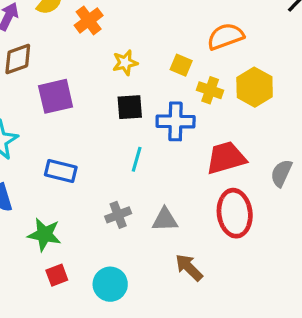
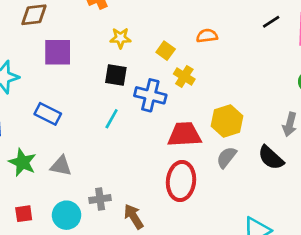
orange semicircle: (225, 36) -> (207, 36), size x0.7
yellow hexagon: (255, 87) -> (227, 121), moved
gray cross: (118, 215) -> (100, 199), moved
gray triangle: (165, 220) -> (61, 166), moved
red square: (57, 275) -> (24, 214), moved

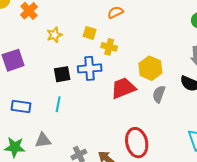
black square: (116, 75) -> (62, 74), moved
cyan line: (112, 119) -> (58, 104), moved
red ellipse: (181, 181) -> (137, 143), moved

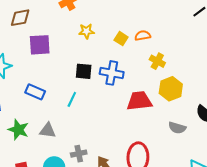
orange semicircle: (115, 12) -> (143, 36), moved
yellow cross: (109, 47) -> (157, 61), moved
gray semicircle: (159, 94) -> (177, 128), moved, turned -108

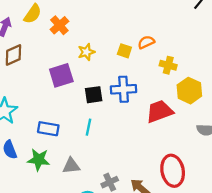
purple square: (40, 45) -> (61, 75), moved
green star: (18, 130) -> (39, 160), moved

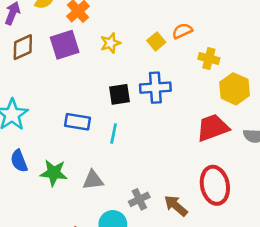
yellow square: (124, 51) -> (156, 41), turned 32
purple square: (61, 75) -> (65, 45), moved
red trapezoid: (160, 111) -> (213, 128), moved
blue rectangle: (48, 129) -> (78, 122), moved

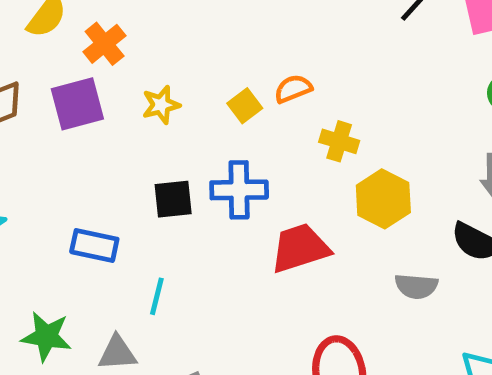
red trapezoid: (213, 128) -> (300, 248), moved
cyan line: (114, 133) -> (157, 296), moved

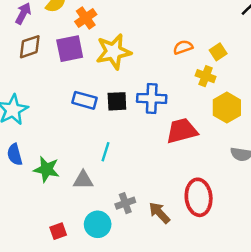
yellow star: (161, 105) -> (113, 52), size x1.8
yellow square: (245, 106) -> (218, 52), moved
blue rectangle: (94, 245) -> (84, 100), moved

